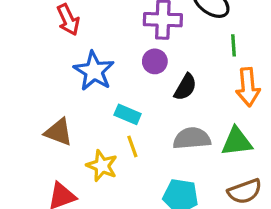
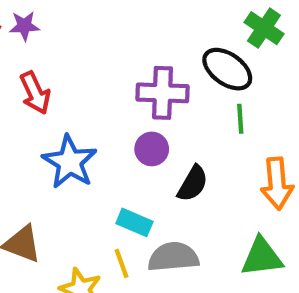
green line: (233, 45) -> (240, 119), moved
cyan rectangle: (128, 114) -> (134, 222), moved
gray semicircle: (192, 138) -> (173, 257), moved

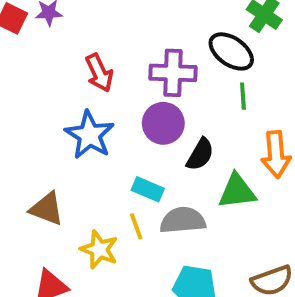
red arrow: (35, 93) -> (99, 73), moved
purple circle: (152, 149) -> (163, 123), size x1.4
green triangle: (262, 257) -> (237, 191), moved

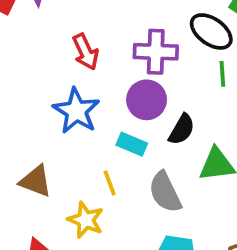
cyan rectangle: (148, 189) -> (132, 144), moved
gray semicircle: (183, 220) -> (165, 192), turned -111
yellow line: (136, 226) -> (110, 183), moved

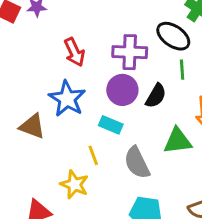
black semicircle: (182, 129) -> (156, 96), moved
brown triangle: (36, 181) -> (32, 126), moved

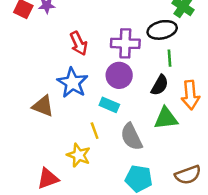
black ellipse: (173, 36) -> (162, 30), turned -48
black semicircle: (156, 96) -> (160, 85), moved

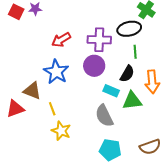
red arrow: (79, 43) -> (61, 40), turned 84
cyan rectangle: (109, 105) -> (111, 91), moved
yellow line: (95, 131) -> (52, 109), moved
red triangle: (48, 179) -> (15, 109), moved

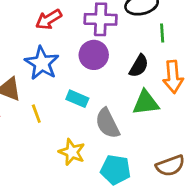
green line: (135, 52) -> (162, 33), moved
cyan rectangle: (111, 91) -> (77, 99), moved
yellow star: (61, 131) -> (72, 152), moved

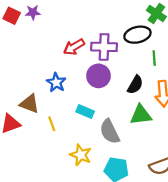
red arrow: (49, 19) -> (74, 47), moved
blue star: (42, 63) -> (56, 83), size x0.7

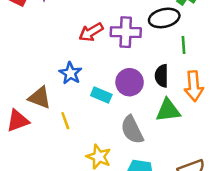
purple circle: (98, 76) -> (130, 82), moved
black semicircle: (135, 85) -> (162, 76), turned 150
cyan rectangle: (85, 111) -> (101, 95), moved

